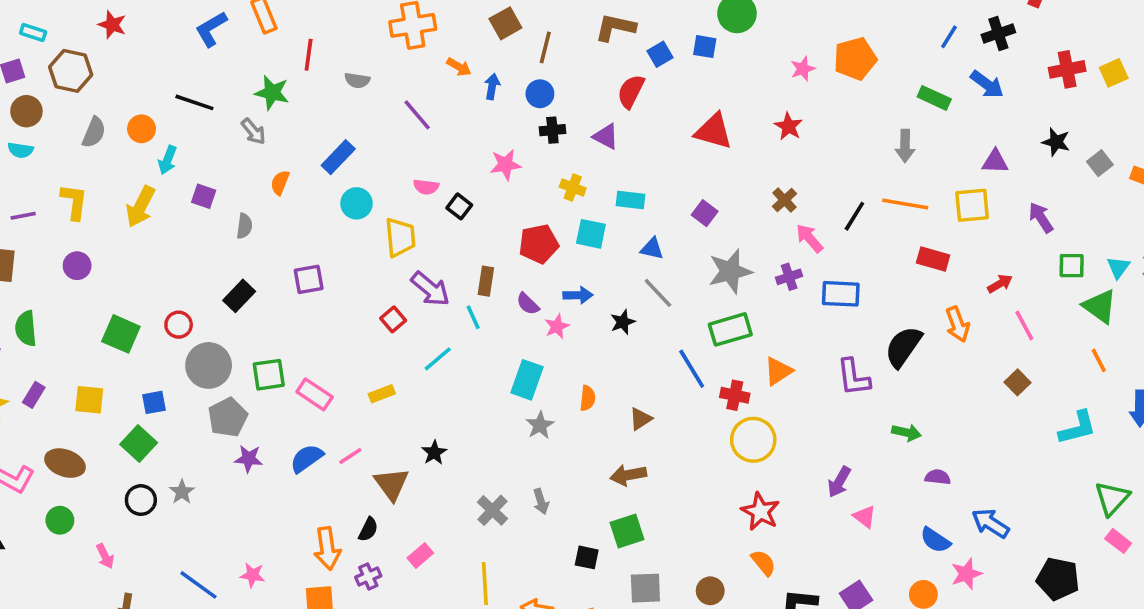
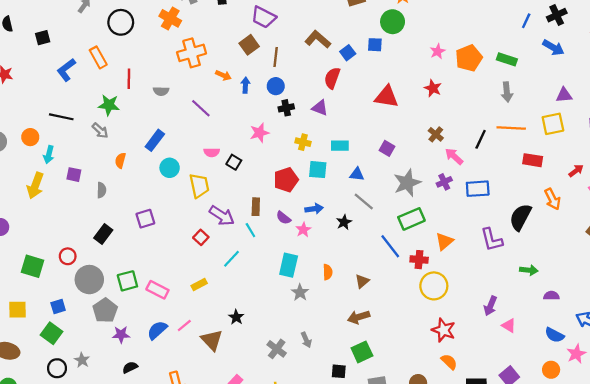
brown L-shape: (615, 27) -> (318, 39), turned 35
orange pentagon: (855, 59) -> (469, 58), moved
green rectangle: (934, 98) -> (507, 59), moved
black semicircle: (368, 529) -> (130, 367), moved, turned -136

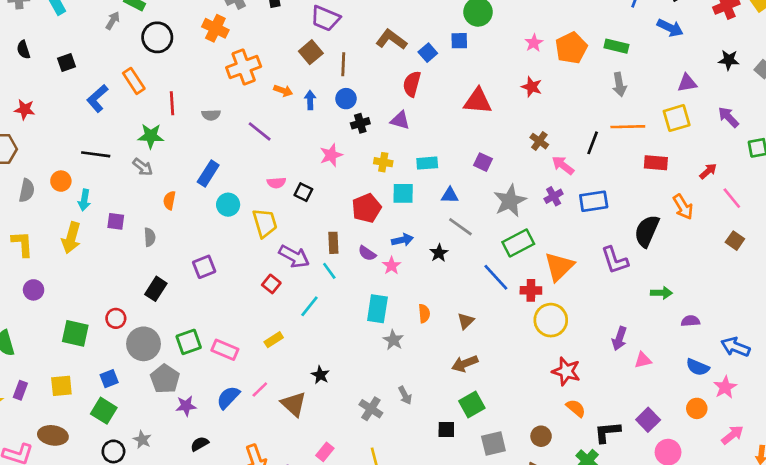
orange triangle: (444, 241) -> (559, 267), size x1.4
pink triangle: (509, 326) -> (643, 360), turned -40

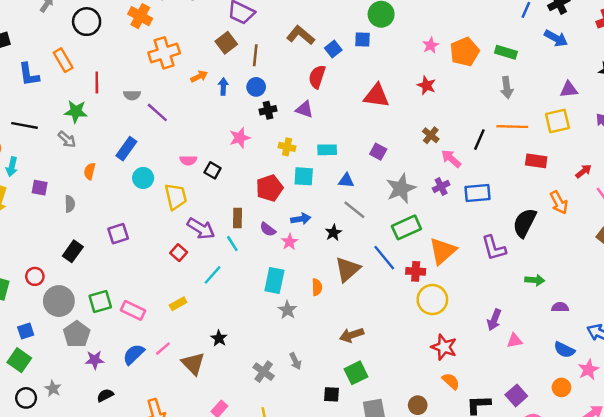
orange arrow: (283, 91) -> (199, 76), turned -49
blue L-shape: (97, 98) -> (29, 74), turned -60
purple line: (260, 131) -> (157, 112), moved
brown triangle: (466, 321) -> (348, 269), moved, size x1.6

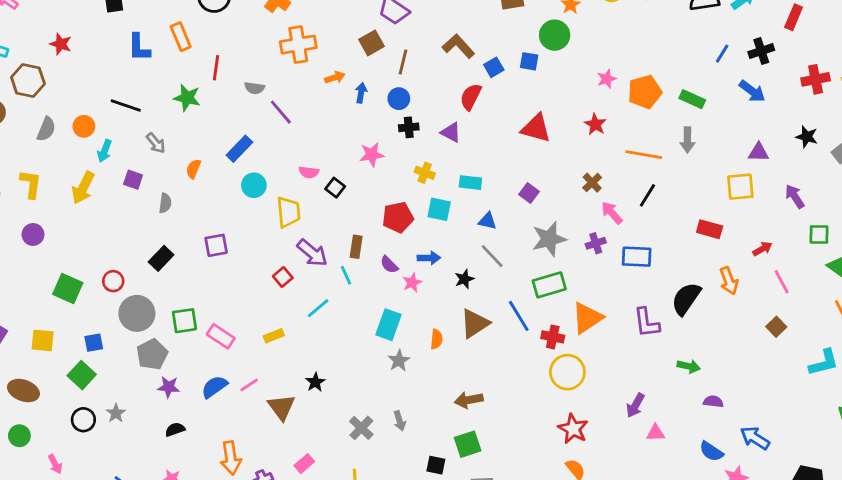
orange line: (512, 127) -> (644, 155), moved
gray arrow: (67, 139) -> (156, 143), moved

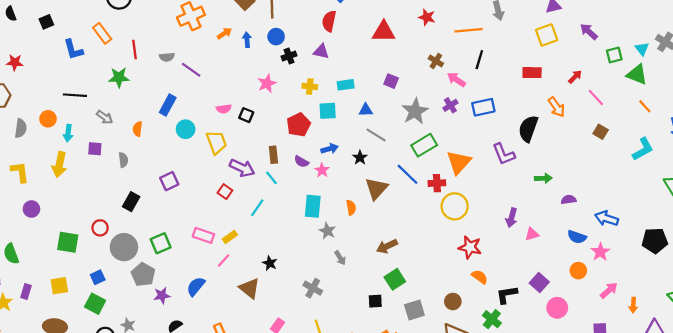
pink rectangle: (221, 336) -> (203, 235), moved
pink line: (249, 385) -> (224, 261), moved
gray arrow: (400, 421) -> (340, 258), moved

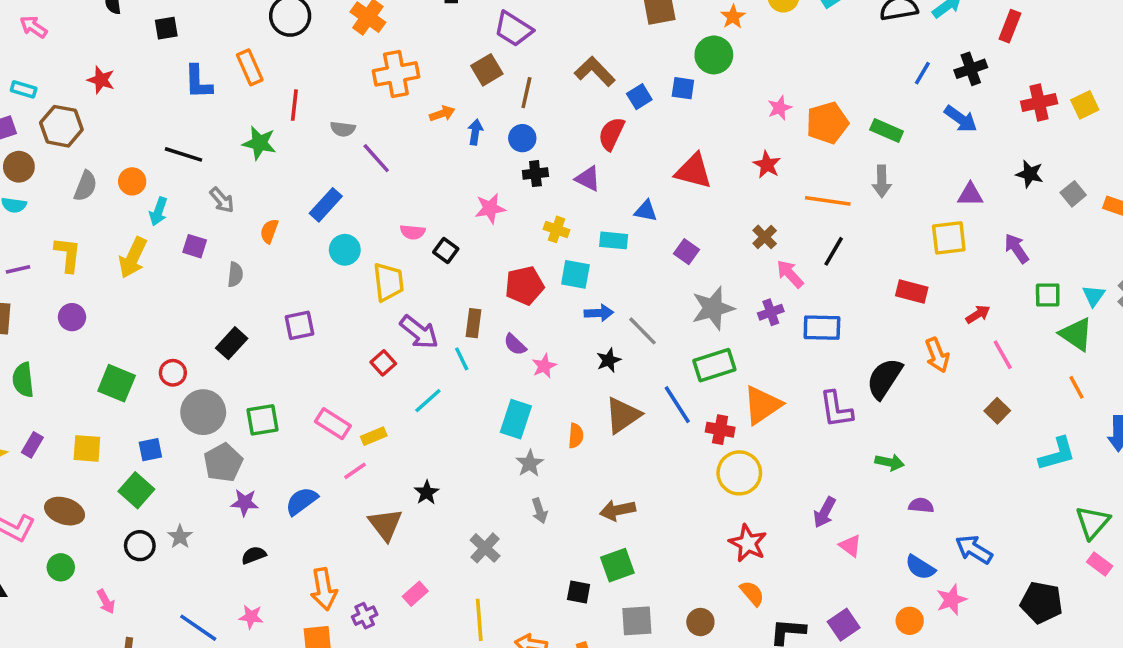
blue triangle: (366, 110) -> (646, 211), moved
blue arrow: (330, 149) -> (599, 313), moved
pink triangle: (532, 234) -> (850, 546), turned 40

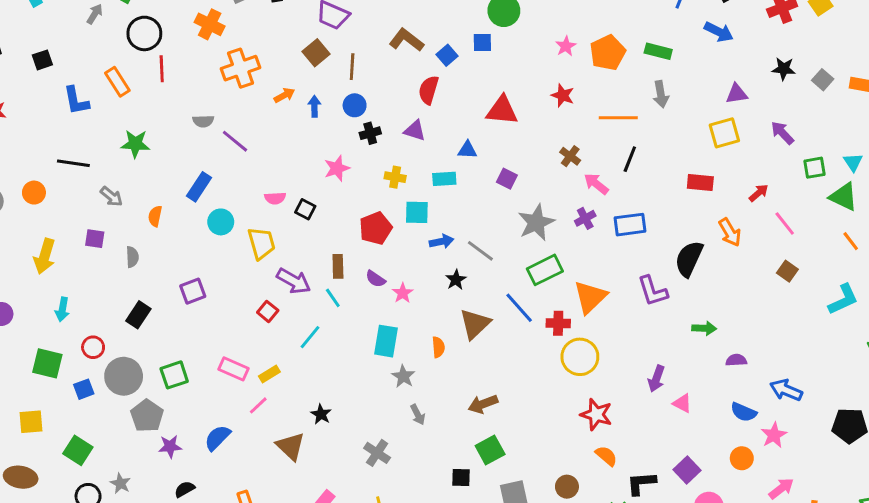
red line: (294, 105) -> (162, 69), moved
cyan arrow: (158, 211) -> (62, 309), moved
blue square: (150, 450) -> (84, 389), moved

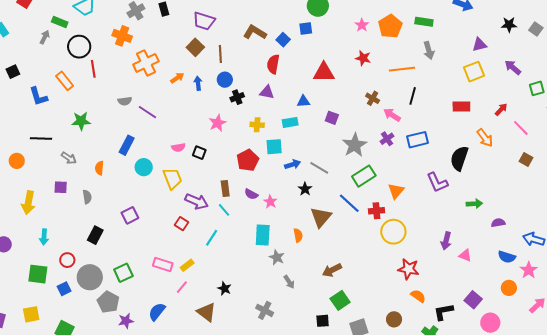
orange triangle: (590, 297) -> (396, 191), size x0.7

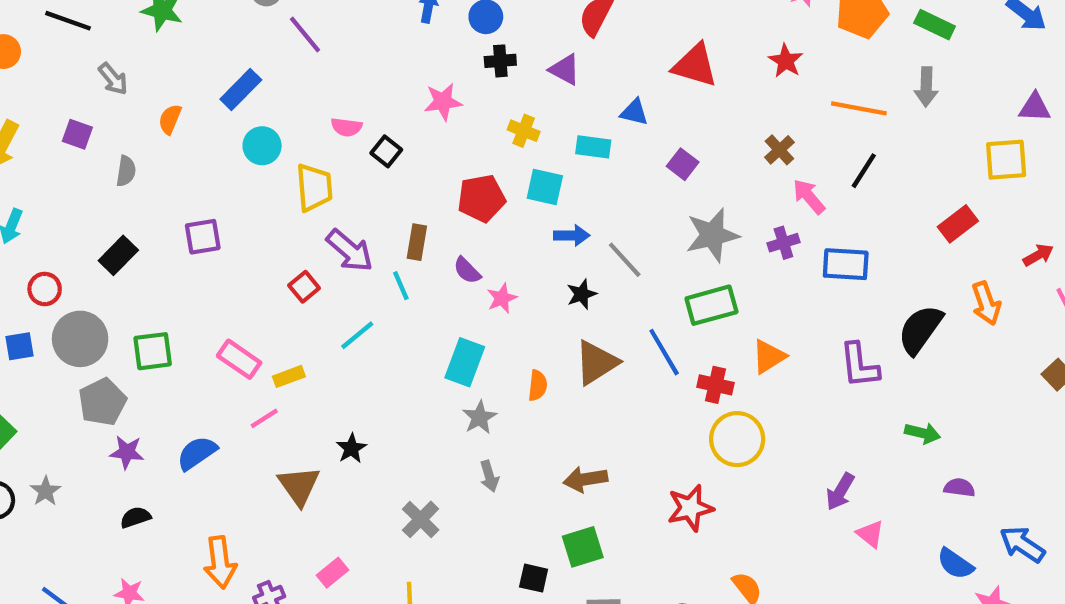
red rectangle: (461, 107) -> (958, 224), turned -54
red star: (408, 269) -> (690, 508), moved, turned 30

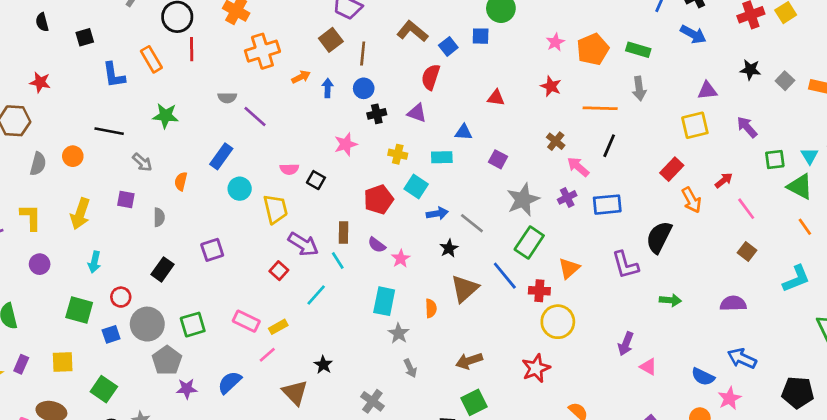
red triangle: (695, 65) -> (496, 98), size x0.6
cyan square: (545, 187) -> (416, 186), turned 30
orange arrow: (986, 303) -> (691, 200), moved
green rectangle: (711, 305) -> (529, 243), turned -32
purple semicircle: (959, 488) -> (733, 303), moved, size x1.4

